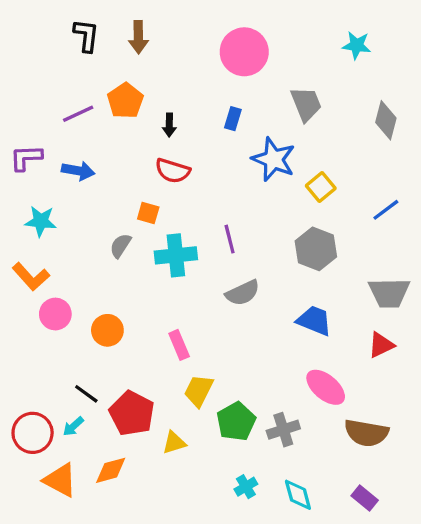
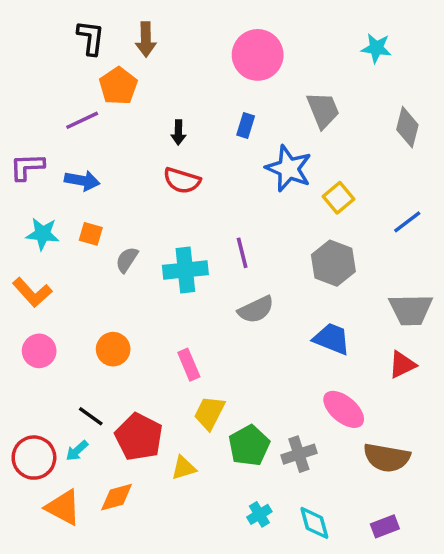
orange pentagon: (125, 101) -> (118, 86), moved
orange square: (148, 213) -> (91, 234), moved
pink circle: (55, 314) -> (39, 351), moved
purple rectangle: (365, 498) -> (385, 526), turned -60

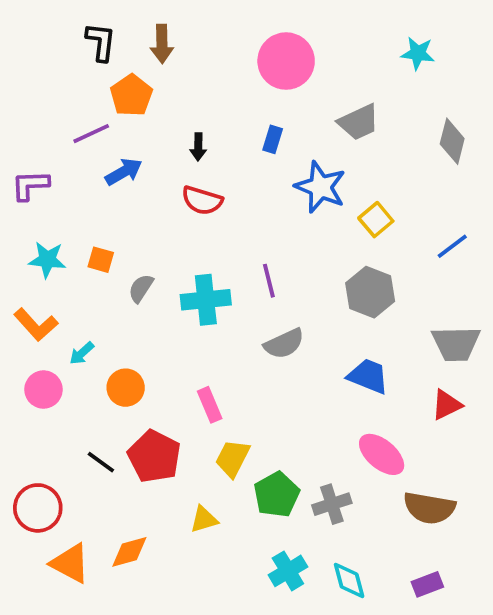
gray trapezoid: (323, 110) -> (359, 122), turned 87
blue arrow: (82, 181) -> (124, 172), moved, turned -40
red pentagon: (139, 437) -> (154, 456), moved
cyan arrow: (77, 451) -> (82, 353), moved
cyan cross: (259, 514) -> (288, 571), size x1.4

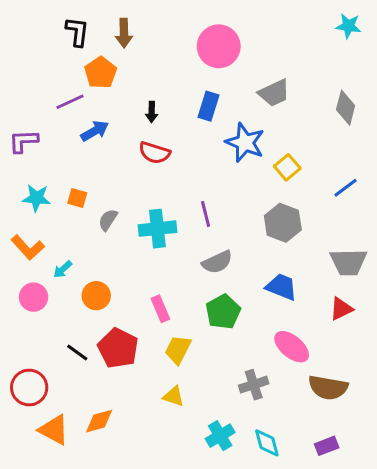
cyan star: (418, 53) -> (348, 26), moved
blue rectangle: (273, 139) -> (208, 106), size x1.4
green pentagon: (277, 495) -> (223, 312), moved
yellow triangle: (204, 519) -> (173, 396), moved, turned 35

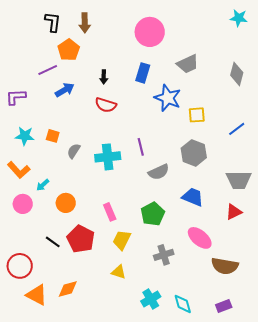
yellow square: (287, 167) -> (197, 115), turned 36
gray semicircle: (217, 262) -> (159, 172), moved
gray cross: (254, 385) -> (164, 255), moved

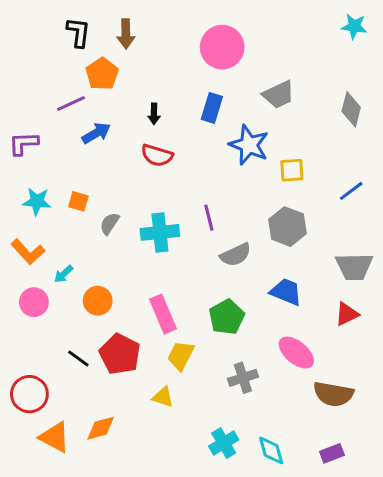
pink rectangle: (110, 212) -> (163, 314), size x1.4
yellow triangle: (119, 272) -> (163, 397), moved

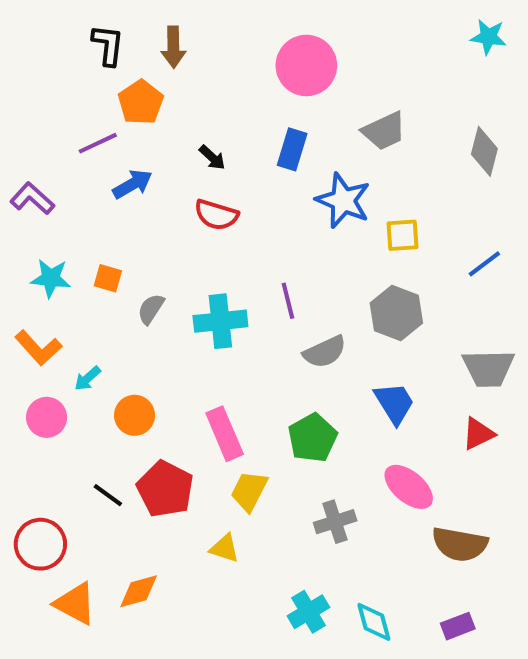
black arrow: (154, 114) -> (212, 158), turned -48
purple L-shape: (24, 144) -> (32, 198), turned 44
blue trapezoid: (286, 292) -> (394, 403), turned 36

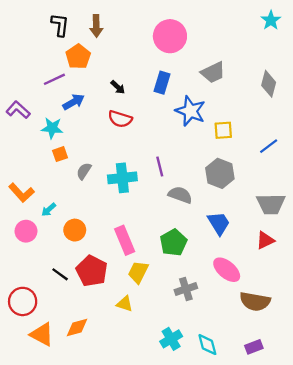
cyan star: (488, 37) -> (271, 20), turned 30
cyan star: (51, 278) -> (52, 128), moved
orange square: (108, 278) -> (60, 154), turned -35
gray semicircle: (325, 352) -> (180, 195), turned -135

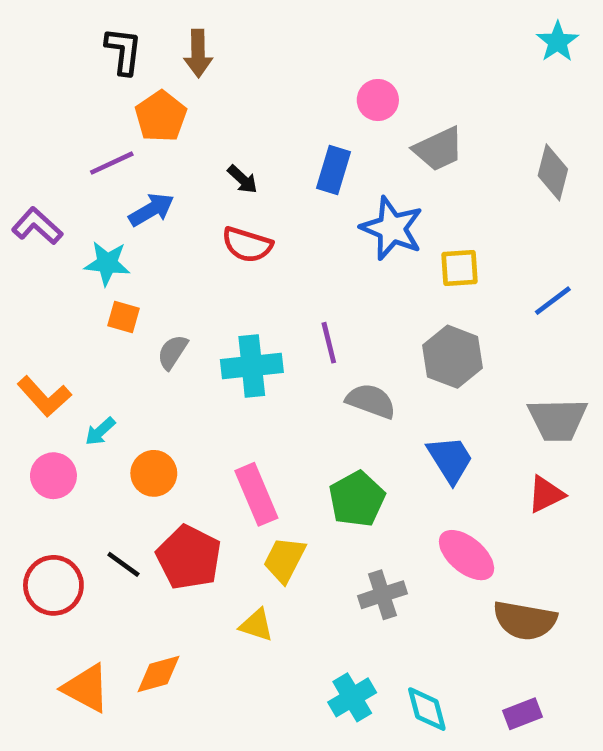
pink circle: (170, 36) -> (378, 100), moved, size x0.6
orange square: (60, 154) -> (123, 317), turned 35
red circle: (23, 301) -> (53, 585), moved

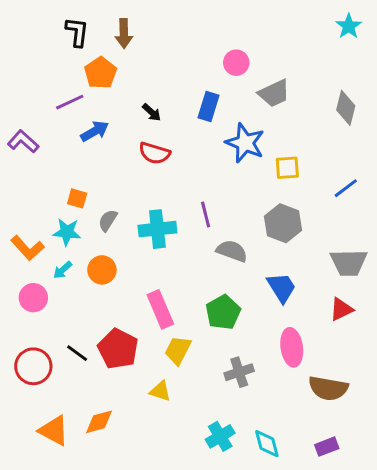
cyan star: (107, 263) -> (67, 232), moved
orange circle: (154, 473) -> (102, 270), moved
pink ellipse: (467, 555) -> (292, 347), turned 42

